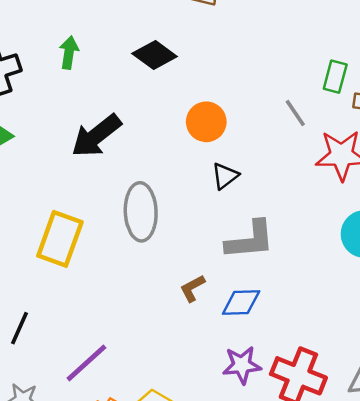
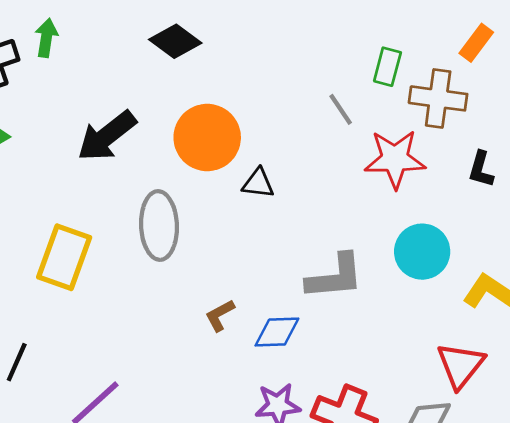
green arrow: (69, 53) -> (46, 38), moved
orange circle: (206, 122) -> (207, 138), moved, size x1.4
black triangle: (225, 176) -> (258, 183), turned 44
gray L-shape: (250, 240) -> (335, 277), moved

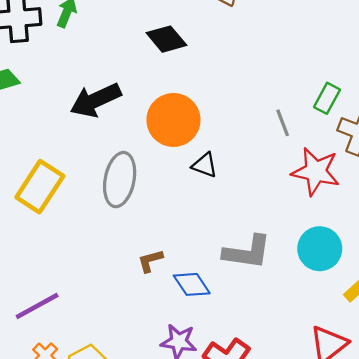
blue diamond: (277, 332) -> (192, 284), turned 45

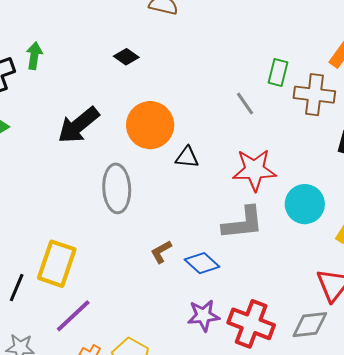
black diamond: (166, 39) -> (126, 57), size x0.7
red star: (316, 172) -> (254, 170), moved
yellow rectangle: (40, 187) -> (57, 264), moved

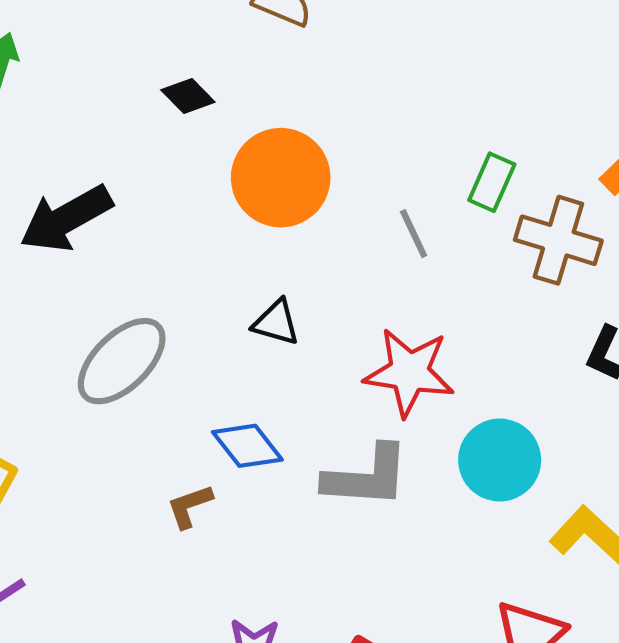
orange circle: (150, 125) -> (281, 178), moved
gray ellipse: (117, 188) -> (122, 361), turned 39
blue diamond: (202, 263) -> (247, 446), moved

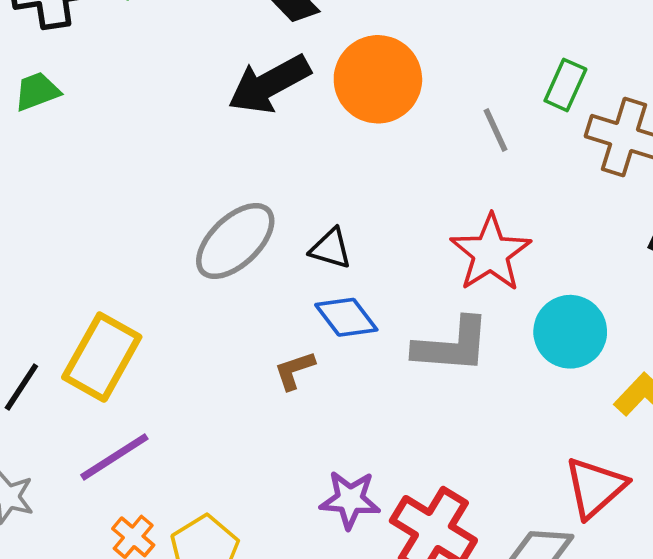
black arrow: (66, 219) -> (269, 84), moved
black triangle: (276, 322) -> (331, 249), moved
red star: (409, 372) -> (491, 253), turned 30

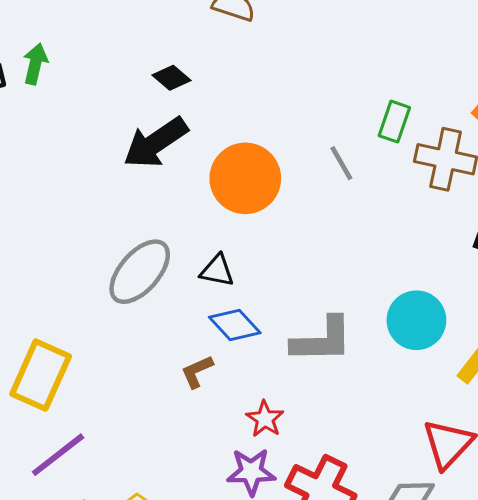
orange circle: (378, 79) -> (245, 178), moved
red star: (491, 253) -> (265, 419), moved, size x0.6

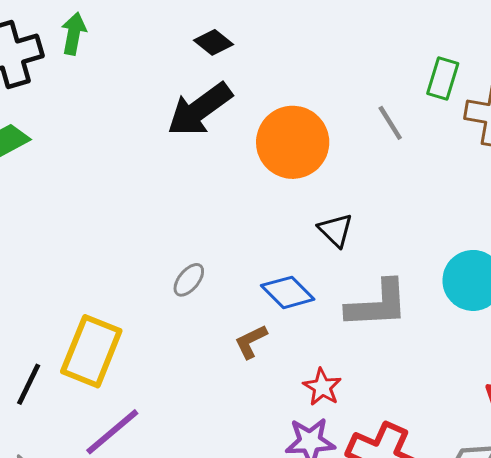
black triangle: (217, 271) -> (336, 230), moved, turned 36
gray ellipse: (140, 272) -> (189, 280), moved, size x0.5

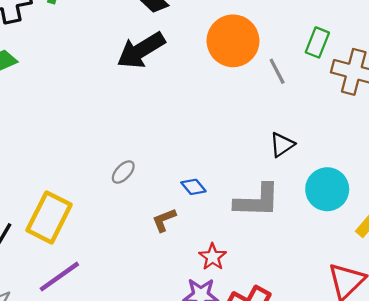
orange circle: (293, 142) -> (233, 41), moved
black triangle: (336, 230) -> (282, 145), moved, turned 36
blue diamond: (288, 292) -> (193, 187), size x0.7

